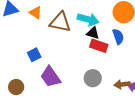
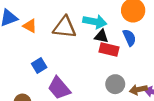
orange triangle: (35, 13) -> (30, 26), moved
gray circle: (93, 78) -> (115, 84), moved

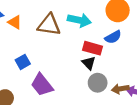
black triangle: (101, 36) -> (89, 63), moved, turned 32
blue semicircle: (129, 38) -> (113, 37), turned 84

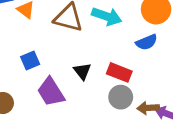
red rectangle: (92, 48) -> (119, 72), moved
black triangle: (89, 63) -> (82, 71), moved

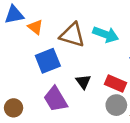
blue square: (30, 60) -> (48, 61), moved, size x1.5

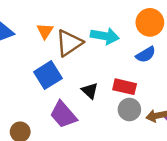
orange triangle: (35, 27) -> (45, 31), moved, turned 35
brown triangle: (72, 35) -> (69, 43), turned -40

